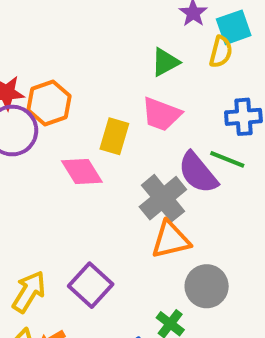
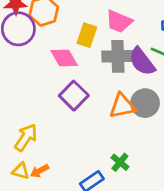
gray cross: (163, 198) -> (118, 56), moved, turned 36
purple square: (91, 285) -> (74, 96), moved
gray circle: (207, 286) -> (145, 103), moved

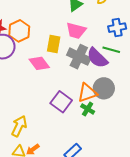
gray cross: (118, 56) -> (79, 57), turned 35
purple square: (74, 96) -> (61, 102), moved
green cross: (120, 162) -> (88, 109), moved

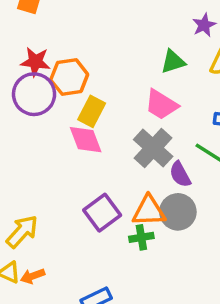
yellow rectangle: (54, 44) -> (92, 111), moved
purple semicircle: (97, 58) -> (180, 174), moved, size x0.7
green cross: (88, 109) -> (141, 237), turned 32

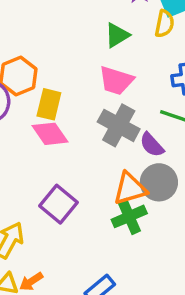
purple square: (102, 213) -> (59, 204), moved
green cross: (141, 237) -> (129, 216), size x1.4

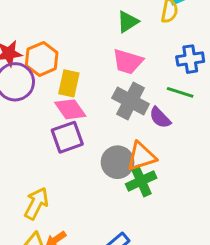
gray circle: (159, 182) -> (118, 162), moved
purple square: (59, 204) -> (67, 137), moved, turned 32

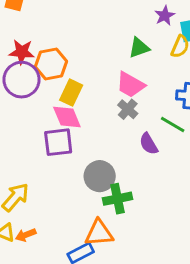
gray cross: (131, 101) -> (128, 109), moved, size x0.6
orange triangle: (141, 156) -> (99, 233), moved

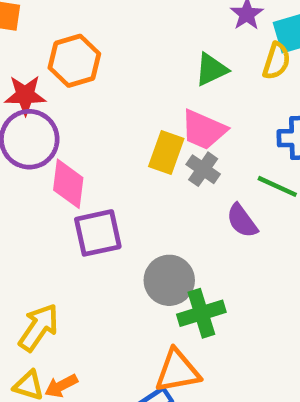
orange hexagon: (51, 64) -> (74, 61), moved
yellow rectangle: (71, 93) -> (166, 153), moved
pink diamond: (67, 117) -> (68, 184), moved, turned 36

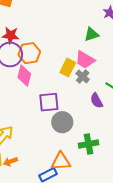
orange hexagon: (74, 61) -> (29, 53), moved
purple square: (98, 233) -> (49, 102), moved
green cross: (201, 313) -> (89, 144), moved

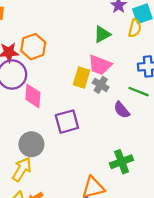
orange hexagon: (29, 53) -> (33, 47), moved
gray circle: (62, 122) -> (31, 144), moved

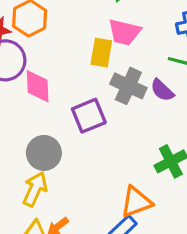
gray cross: (101, 85) -> (128, 86), moved, size x1.5

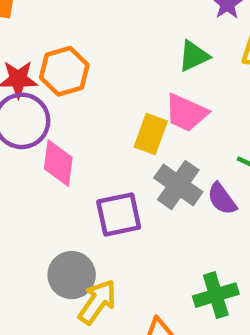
gray circle: (44, 153) -> (72, 275), moved
yellow arrow: (35, 189) -> (97, 302), moved

